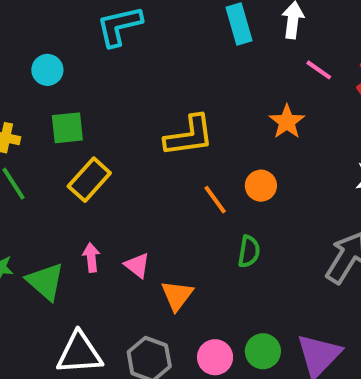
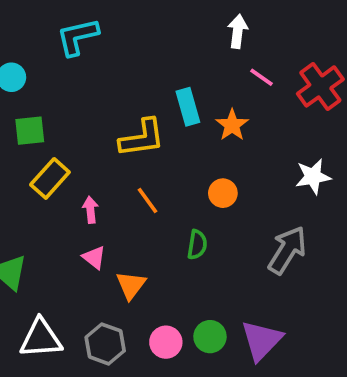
cyan rectangle: (239, 24) -> (188, 107), moved
orange circle: (261, 186) -> (223, 193), moved
orange line: (215, 200) -> (147, 200), moved
pink arrow: (91, 257) -> (90, 210), moved

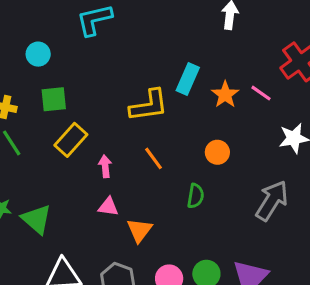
pink line: (261, 77) -> (261, 93), moved
cyan rectangle: (188, 107) -> (188, 79), turned 40
pink triangle: (94, 258) -> (108, 207), turned -30

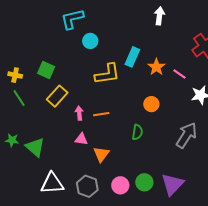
cyan circle: (38, 54) -> (90, 41), moved
pink line: (261, 93) -> (179, 74), moved
green square: (54, 99) -> (46, 70), turned 30
orange line: (153, 158) -> (101, 114), moved, turned -63

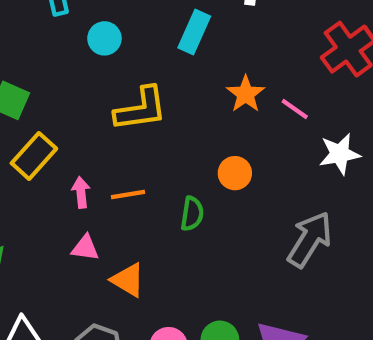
cyan rectangle: (132, 57) -> (194, 32), moved
green semicircle: (137, 132) -> (192, 214), moved
orange triangle: (101, 154) -> (128, 280), turned -36

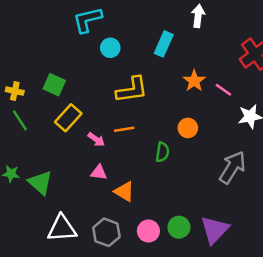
pink arrow: (81, 192) -> (96, 139), turned 132
orange line: (128, 194) -> (124, 129), moved

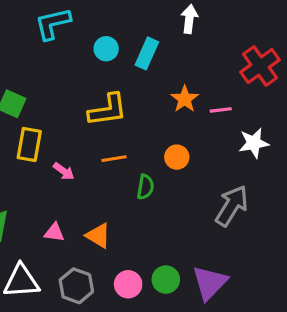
cyan circle: (110, 48) -> (106, 49), moved
pink line: (223, 90) -> (221, 110), turned -42
yellow rectangle: (68, 118) -> (29, 145), turned -32
orange line: (124, 129) -> (114, 159), moved
pink triangle: (99, 172) -> (54, 232), moved

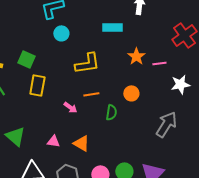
cyan circle: (106, 49) -> (61, 33), moved
cyan rectangle: (147, 53) -> (112, 27), turned 66
pink arrow: (64, 171) -> (70, 107), moved

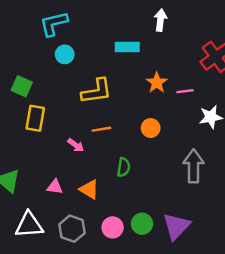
green semicircle: (111, 112) -> (124, 167), moved
gray arrow: (166, 124) -> (194, 166), turned -32

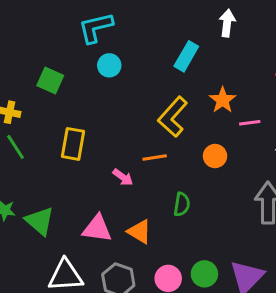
cyan rectangle: (127, 47) -> (186, 56), turned -60
green square: (22, 86) -> (50, 80), moved
yellow L-shape: (97, 91) -> (173, 117), moved, turned 140
pink line: (185, 91) -> (250, 123), moved
pink triangle: (55, 187) -> (97, 229), size x1.5

